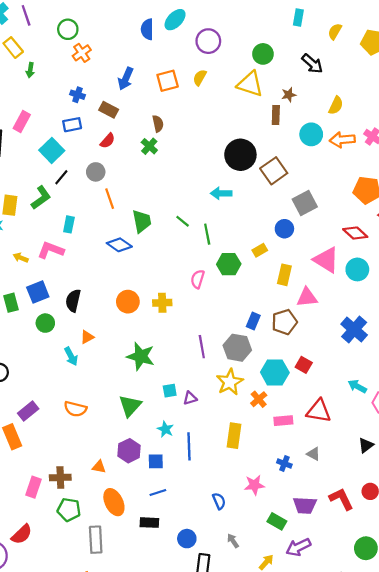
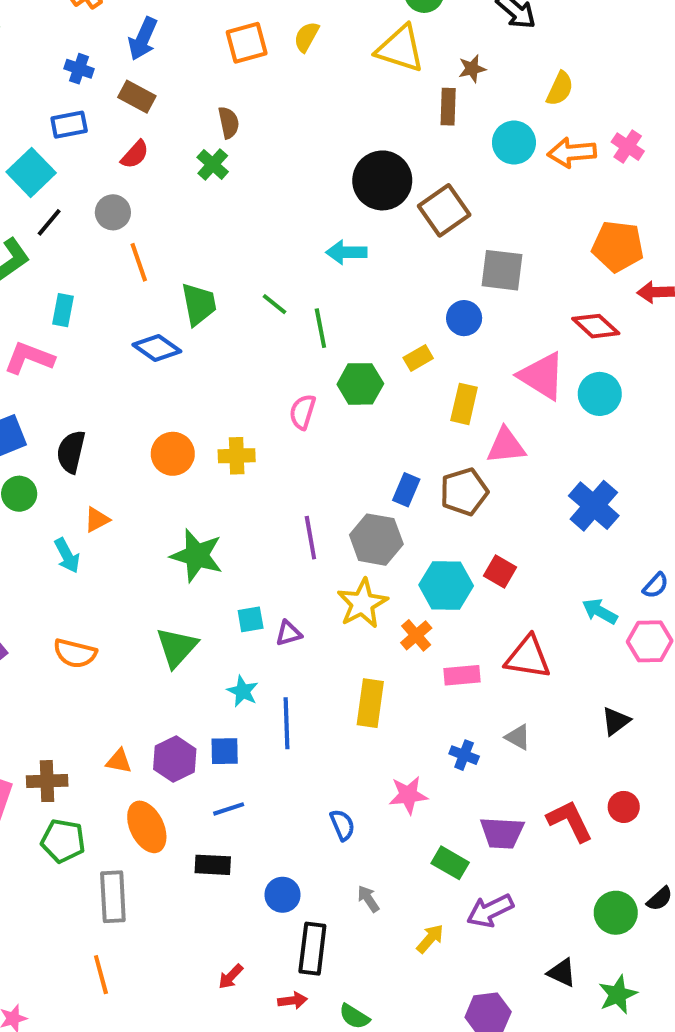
blue arrow: (126, 79) -> (143, 39), moved
gray square: (305, 203) -> (502, 270), turned 35
purple hexagon: (129, 451) -> (175, 759), moved

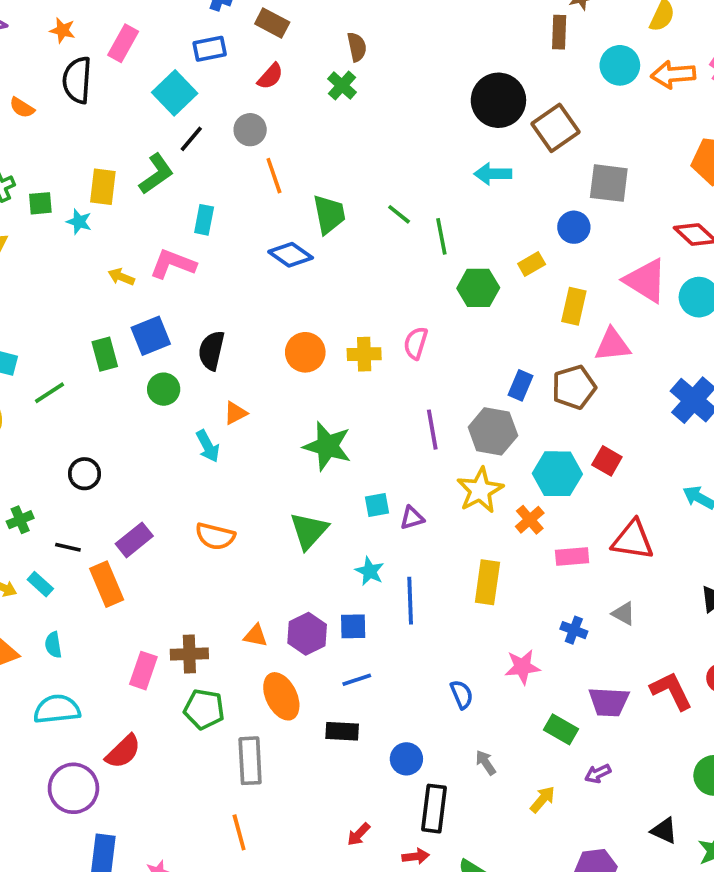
cyan arrow: (346, 252) -> (493, 174), moved
pink semicircle: (302, 412) -> (416, 343), moved
purple arrow: (490, 911) -> (598, 774), size x0.6

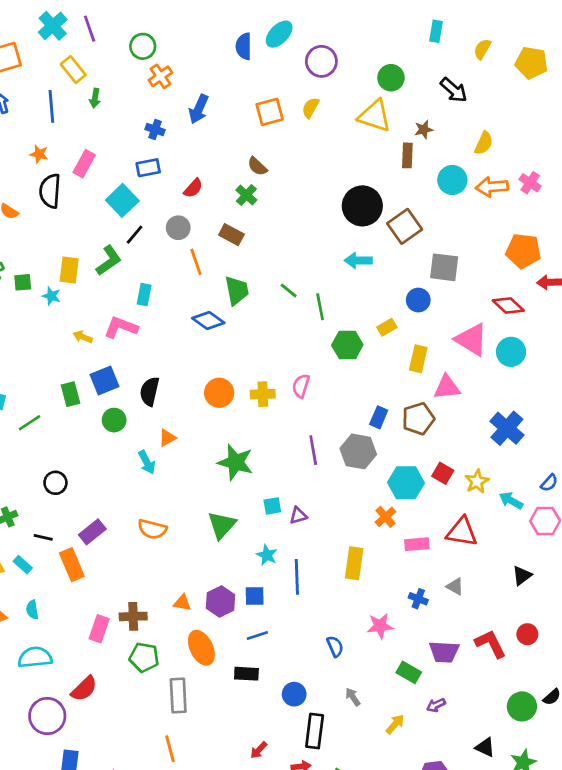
brown rectangle: (272, 23) -> (231, 235), moved
brown semicircle: (357, 47) -> (257, 166), turned 145
yellow star: (480, 490) -> (477, 481), moved, size x0.7

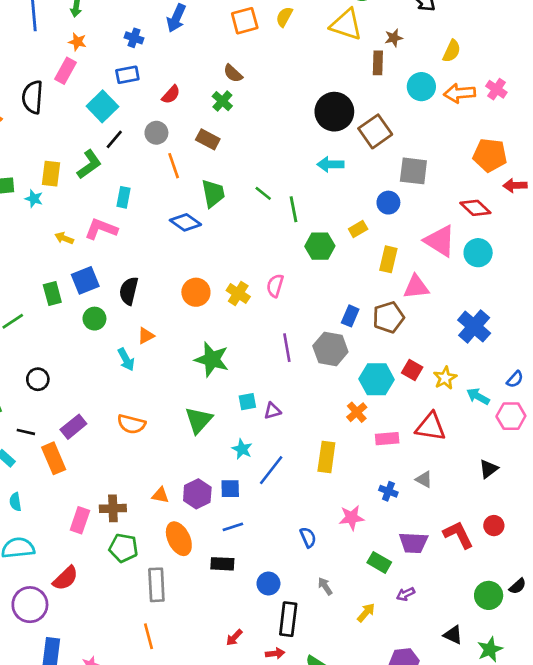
orange star: (39, 154) -> (77, 42), moved
yellow cross: (263, 394) -> (238, 294), turned 35
blue line: (297, 577) -> (271, 470), turned 40

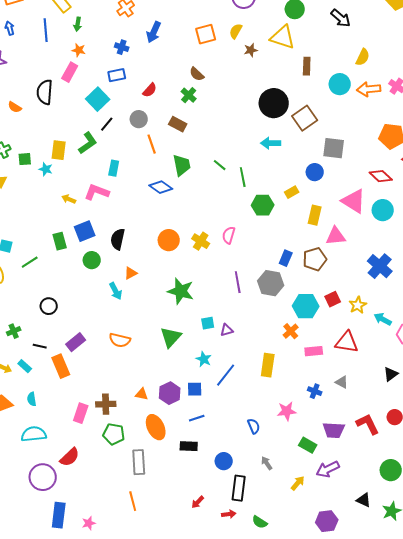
brown star: (394, 38) -> (251, 50), moved
red square: (412, 370) -> (333, 299), turned 35
purple arrow: (406, 594) -> (328, 469), size x1.6

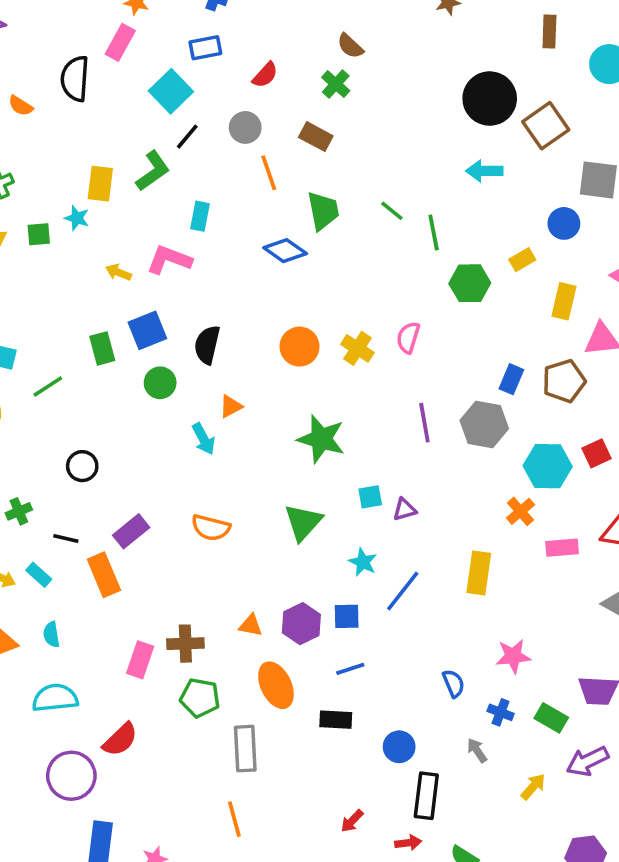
green square: (25, 159) -> (39, 234), moved
blue cross: (315, 391) -> (501, 712), moved

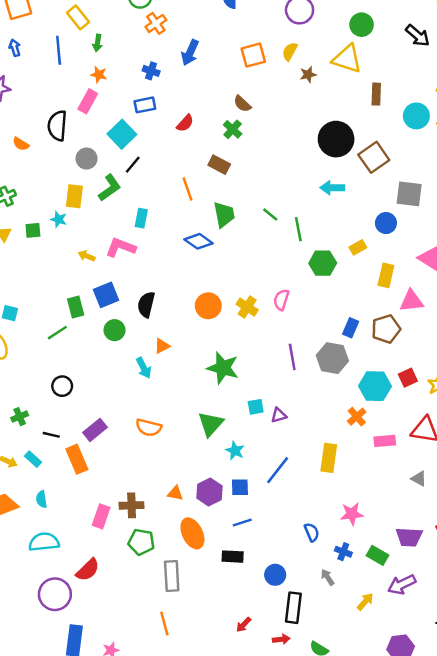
gray circle: (245, 127) -> (87, 159), moved
green line: (48, 386) -> (57, 333), moved
cyan star: (363, 562) -> (235, 451), moved

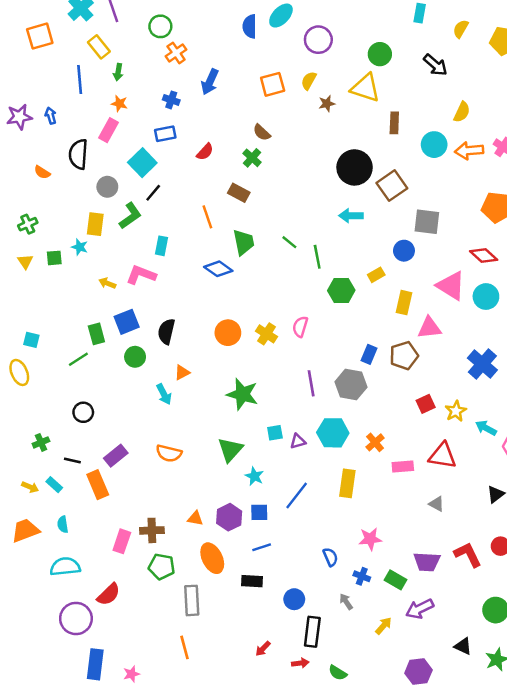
blue arrow: (15, 48) -> (51, 116), moved
cyan hexagon: (375, 386) -> (333, 433), moved

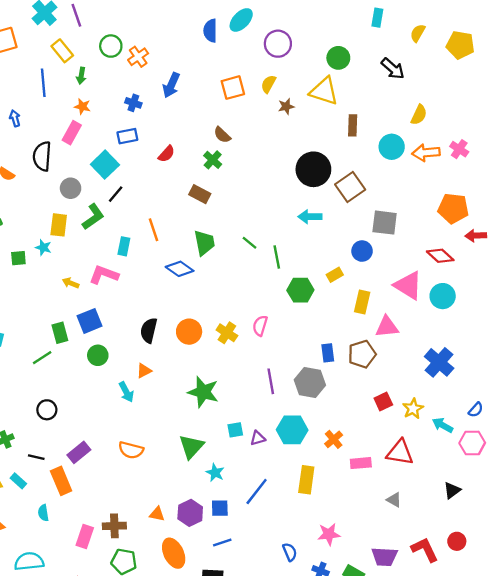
green circle: (160, 26) -> (111, 46), moved
orange line: (207, 217) -> (153, 230), moved
black semicircle: (166, 331) -> (149, 330), moved
blue rectangle: (369, 354) -> (328, 353), turned -30
cyan semicircle: (63, 524) -> (43, 513), moved

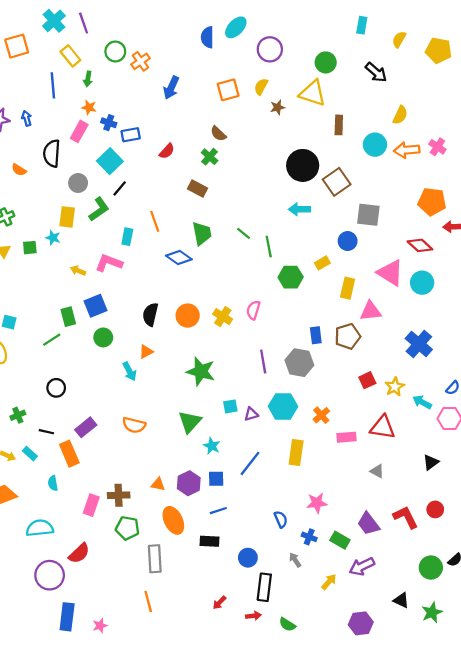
blue cross: (133, 103) -> (109, 123), moved
purple trapezoid: (385, 557) -> (368, 524), turned 50

